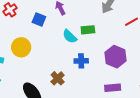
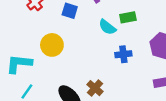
brown cross: (58, 78) -> (95, 88), moved

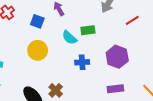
yellow circle: (52, 45) -> (38, 50), moved

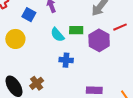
yellow circle: (38, 50) -> (15, 39), moved
purple hexagon: (117, 57) -> (99, 40), moved

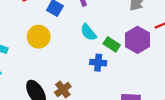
green rectangle: (76, 30) -> (112, 44), moved, turned 32

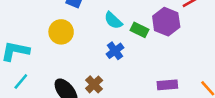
blue cross: (98, 63) -> (115, 51), moved, turned -35

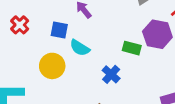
cyan semicircle: (113, 20) -> (80, 48), moved

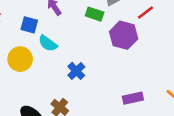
green rectangle: (132, 48) -> (95, 14), moved

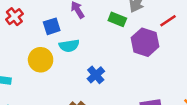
blue square: (29, 25) -> (52, 26), turned -36
cyan semicircle: (48, 43) -> (69, 46), turned -48

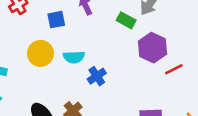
red line: (168, 21) -> (174, 69), moved
cyan semicircle: (69, 46) -> (74, 57), moved

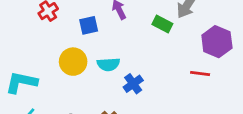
purple hexagon: (153, 48) -> (217, 42), moved
red line: (174, 69) -> (200, 74), moved, turned 36

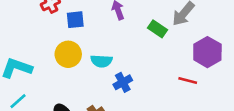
blue square: (89, 25) -> (75, 20), moved

